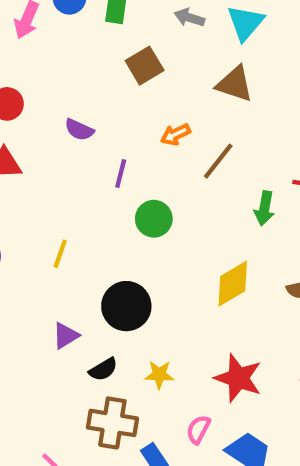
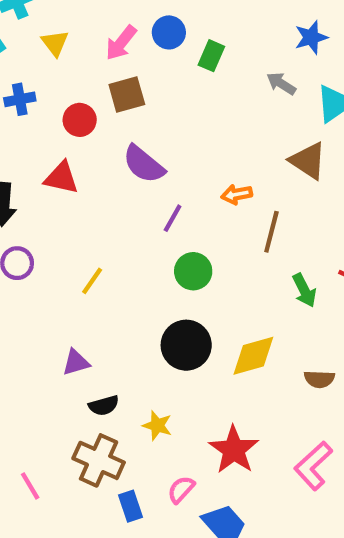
brown square: (145, 66) -> (127, 95), moved
purple semicircle: (79, 130) -> (144, 164), size x1.5
brown line: (218, 161) -> (271, 232), turned -39
green arrow: (264, 208) -> (304, 290), turned -52
black circle: (126, 306) -> (186, 345), moved

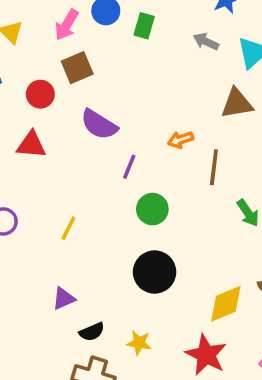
brown triangle: (308, 161) -> (237, 103), turned -36
yellow diamond: (253, 356) -> (226, 304), moved

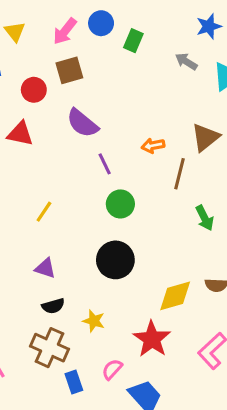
brown triangle: (237, 103) -> (205, 137), moved, turned -36
purple line: (129, 167) -> (105, 164), turned -55
purple triangle: (64, 299) -> (45, 268), moved, turned 35

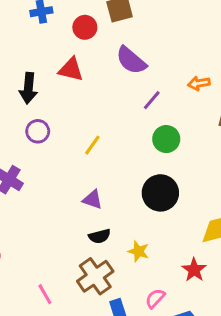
purple line: (105, 164) -> (152, 100), turned 65
red star: (152, 339) -> (194, 270), size x0.7
brown cross: (50, 348) -> (95, 276), turned 30

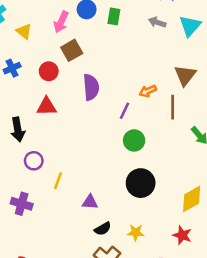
purple semicircle: (131, 60) -> (91, 87), turned -120
purple line: (152, 100) -> (125, 111), moved
yellow line: (92, 145) -> (58, 181), moved

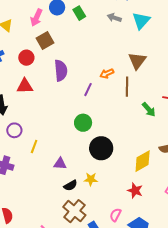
green rectangle: (114, 16) -> (79, 13), turned -40
green circle: (134, 140) -> (83, 123), moved
yellow star: (136, 232) -> (91, 179), moved

